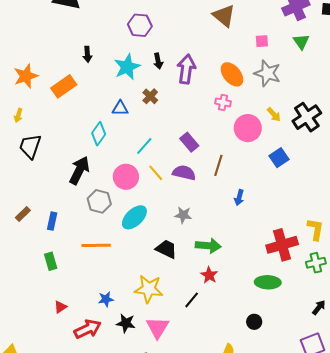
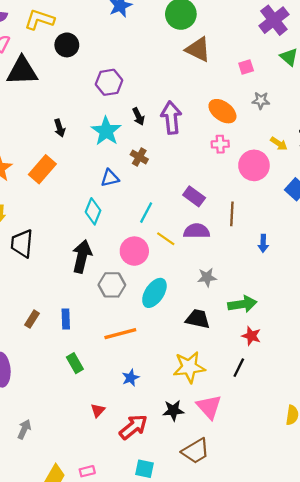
gray star: (267, 73) -> (261, 100), size x0.6
blue star: (106, 299) -> (131, 378), moved

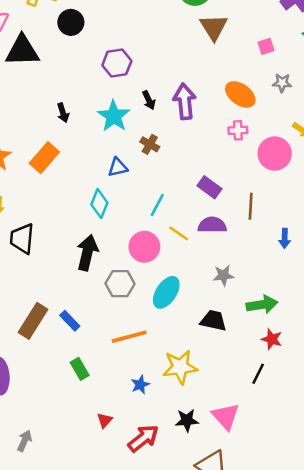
brown triangle: (198, 49) -> (214, 27), turned 32
brown rectangle: (32, 319) -> (33, 321), size x1.8
blue rectangle: (66, 319) -> (70, 321), turned -42
yellow star: (189, 367) -> (180, 367), moved

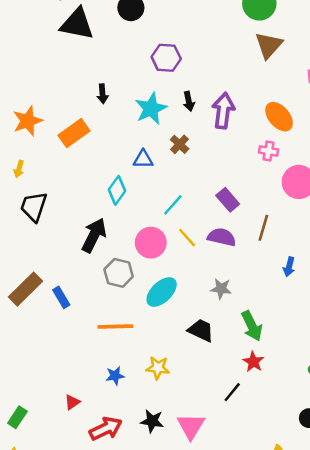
green arrow: (262, 305) -> (252, 326), turned 60
yellow star: (180, 367) -> (158, 368), size x0.7
green rectangle: (80, 369) -> (17, 417), moved, turned 50

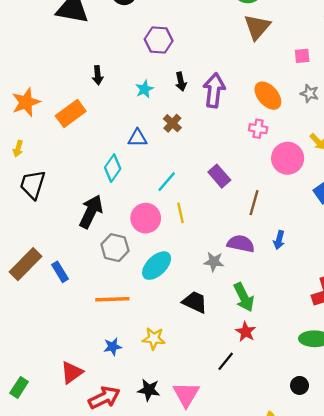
cyan star: (151, 109) -> (145, 89), size x0.6
purple semicircle: (222, 237) -> (241, 244), moved
yellow line: (187, 238) -> (181, 213), turned 30
red triangle: (72, 402) -> (72, 372), size x1.5

